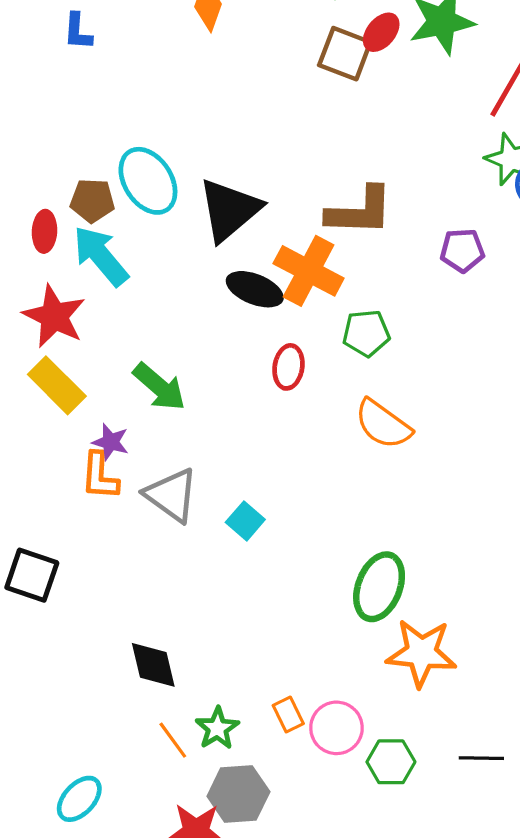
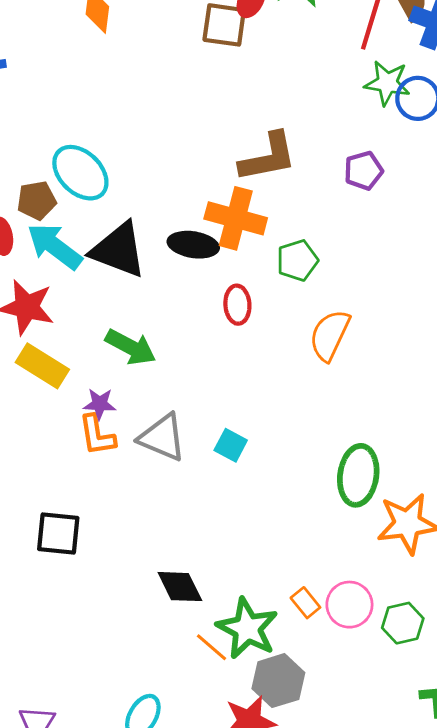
black triangle: (229, 210) -> (118, 250), moved, turned -46
orange semicircle: (383, 424) -> (330, 335), turned 92
green star: (217, 728) -> (247, 628), size x1.6

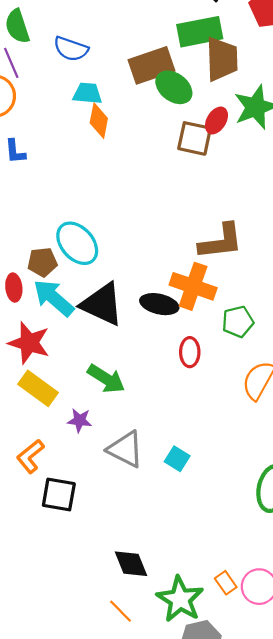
orange L-shape: (97, 435) -> (30, 456), moved, turned 56
black square: (58, 534) -> (59, 495), moved
orange line: (211, 647) -> (120, 611), moved

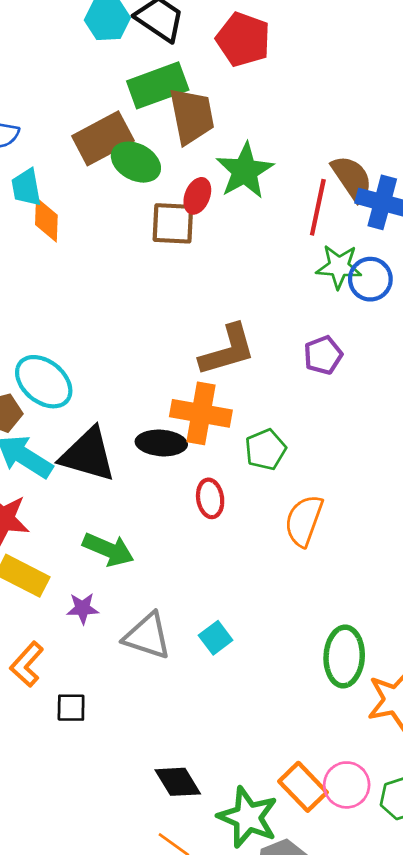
cyan trapezoid: (87, 93) -> (26, 187), turned -96
cyan square: (177, 459) -> (216, 638), turned 30
black square: (59, 495) -> (71, 708), size x0.7
orange rectangle: (226, 583) -> (303, 787), size x1.6

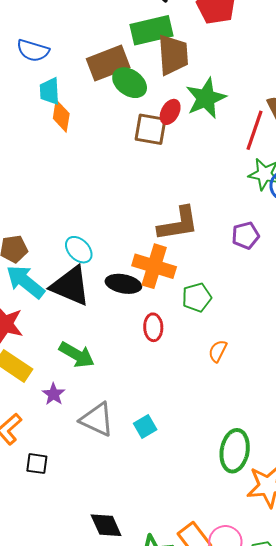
cyan ellipse: (44, 382) -> (79, 250), moved, size x0.7
orange semicircle: (304, 521) -> (218, 351), size x0.6
purple star: (83, 608) -> (54, 394), turned 30

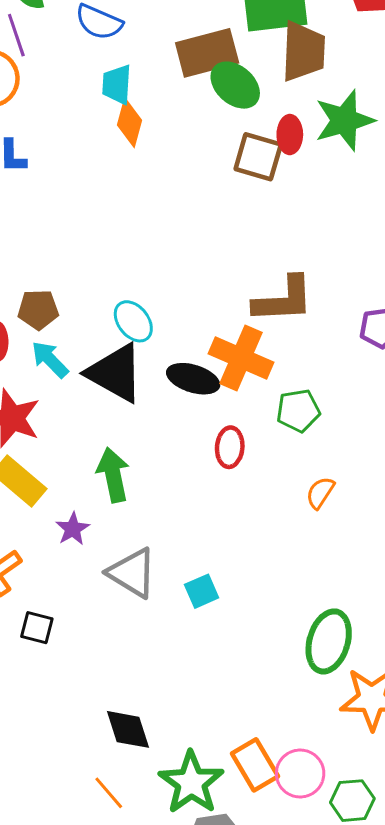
red ellipse: (170, 112) -> (290, 135), turned -35
cyan arrow: (25, 282) -> (50, 359), size x0.7
green arrow: (77, 355) -> (113, 475), turned -138

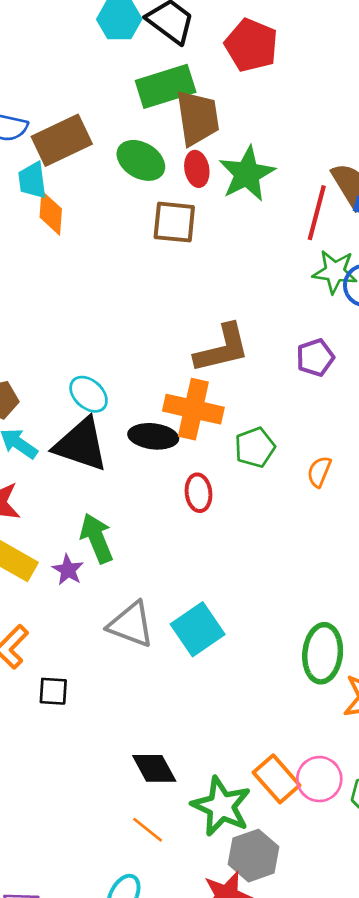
brown rectangle: (207, 53) -> (62, 140), moved
red ellipse: (290, 135) -> (197, 169), moved
orange semicircle: (320, 493) -> (319, 472), moved
purple star: (73, 529) -> (68, 570), moved
cyan square: (202, 591) -> (198, 629), size x1.6

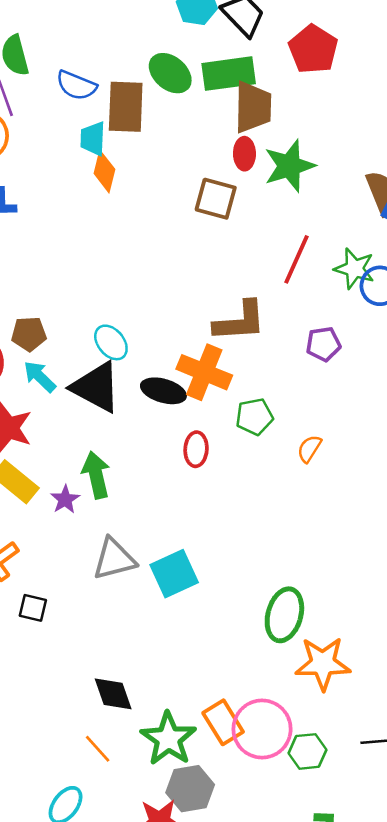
brown rectangle: (62, 140) -> (126, 107), turned -72
green ellipse: (141, 160) -> (170, 73), moved
red line: (317, 213) -> (297, 259), moved
gray triangle: (131, 625) -> (114, 559), turned -45
pink circle: (319, 779) -> (262, 729), size x1.4

